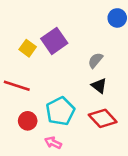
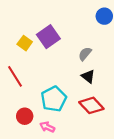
red line: (17, 86) -> (15, 76), turned 40
red circle: (28, 121) -> (25, 116), moved

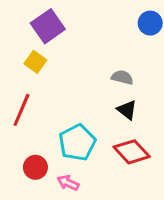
purple square: (48, 37) -> (48, 26), moved
gray semicircle: (85, 54) -> (122, 77), turned 64
red line: (15, 76) -> (21, 110), turned 55

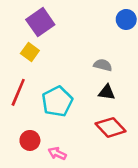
black triangle: (127, 110) -> (107, 92), turned -30
cyan pentagon: (77, 142) -> (57, 101), moved

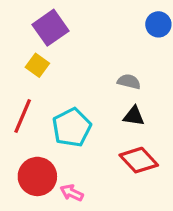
red circle: (30, 140) -> (37, 176), size x1.5

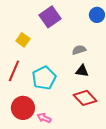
purple square: (50, 28) -> (50, 17), moved
gray semicircle: (129, 82) -> (79, 50), turned -32

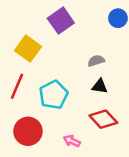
yellow square: (23, 40) -> (28, 49), size x1.5
pink arrow: (44, 118) -> (72, 141), moved

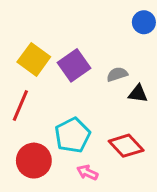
purple square: (61, 21) -> (74, 65), moved
black triangle: (100, 86) -> (138, 94), moved
cyan pentagon: (54, 95) -> (72, 135), moved

